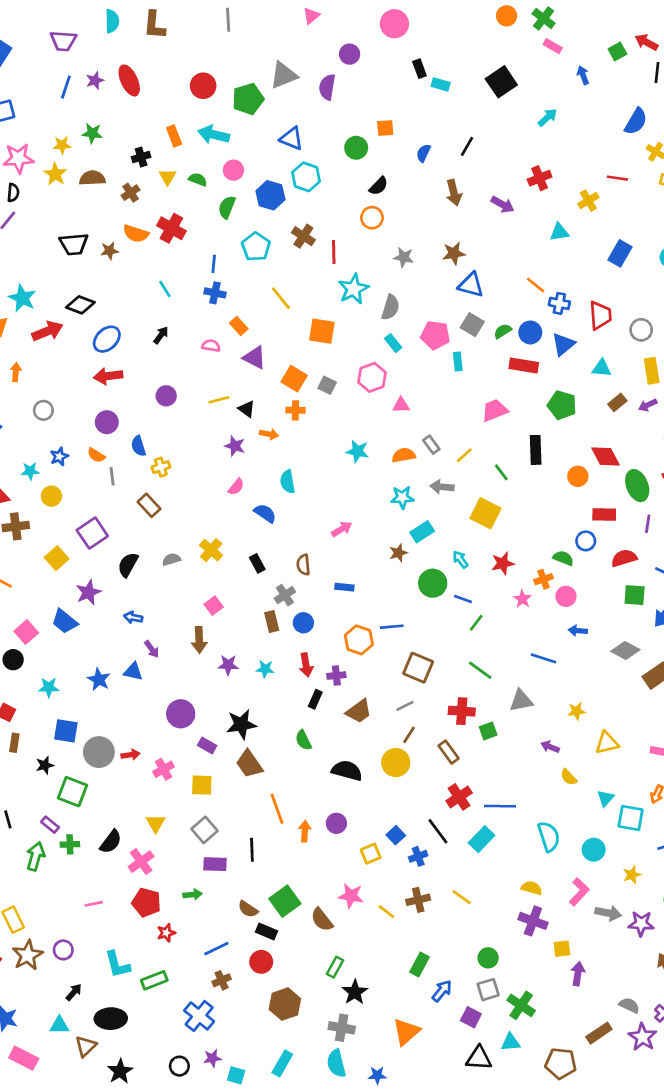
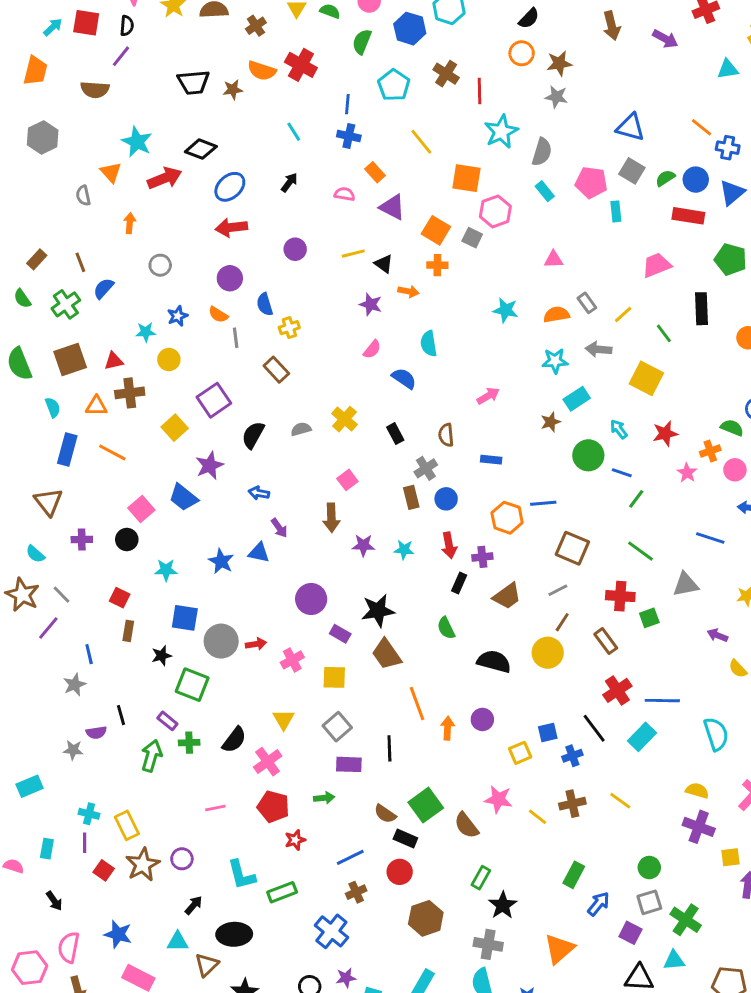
brown star: (454, 253) -> (559, 63), moved
pink hexagon: (372, 377) -> (495, 211), moved
blue square: (396, 835) -> (548, 733), turned 30

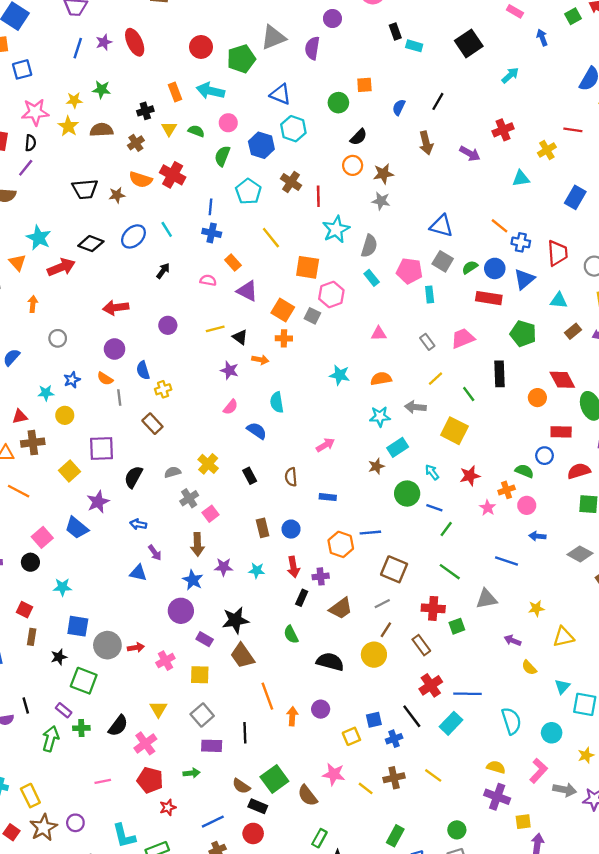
blue ellipse: (230, 187) -> (133, 236), moved
gray rectangle: (587, 303) -> (427, 342), moved
purple square: (214, 400) -> (101, 448), turned 32
gray cross: (426, 468) -> (189, 498), moved
blue star: (221, 561) -> (193, 580), moved

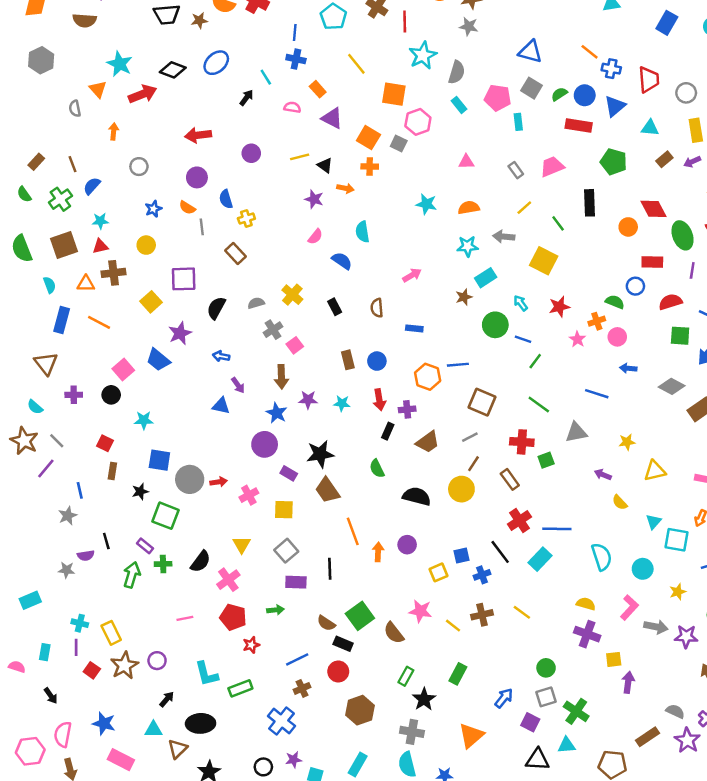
cyan line: (167, 229) -> (266, 77), moved
cyan star: (46, 393) -> (100, 221), moved
green rectangle: (395, 836) -> (458, 674), moved

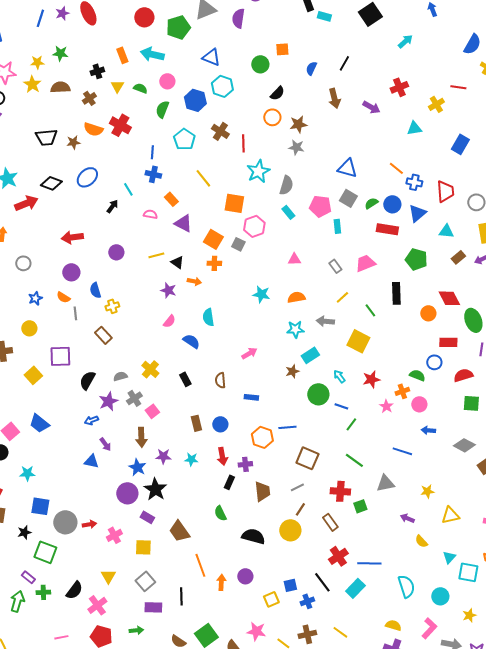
purple star: (180, 333) -> (108, 401), moved
blue arrow: (221, 356) -> (91, 420), turned -32
brown trapezoid: (428, 442) -> (262, 491), turned -60
black star: (320, 454) -> (155, 489), moved, turned -30

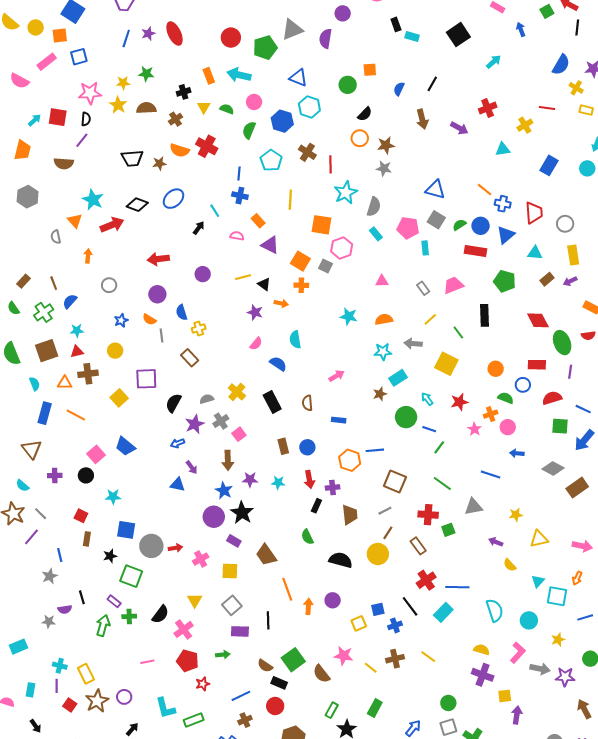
yellow line: (203, 178) -> (290, 200), turned 42
orange circle: (428, 313) -> (496, 369), moved
black rectangle: (185, 379) -> (272, 402), size x1.5

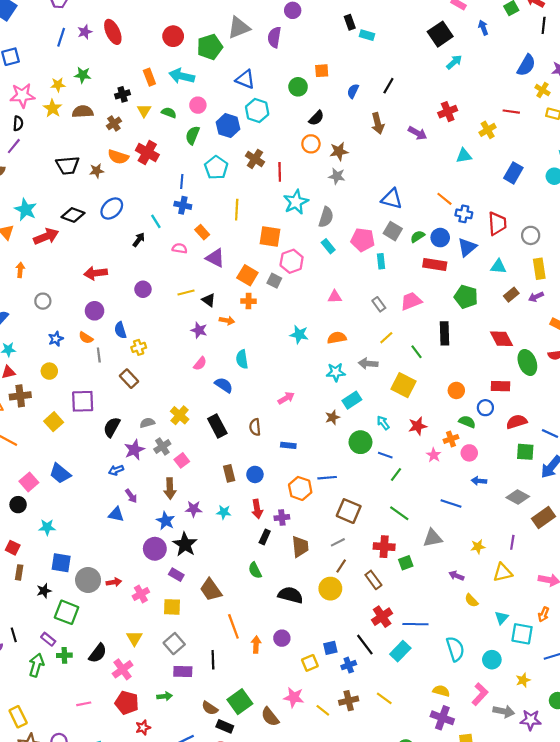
black square: (458, 35) -> (440, 34), moved
purple line: (570, 372) -> (512, 542), moved

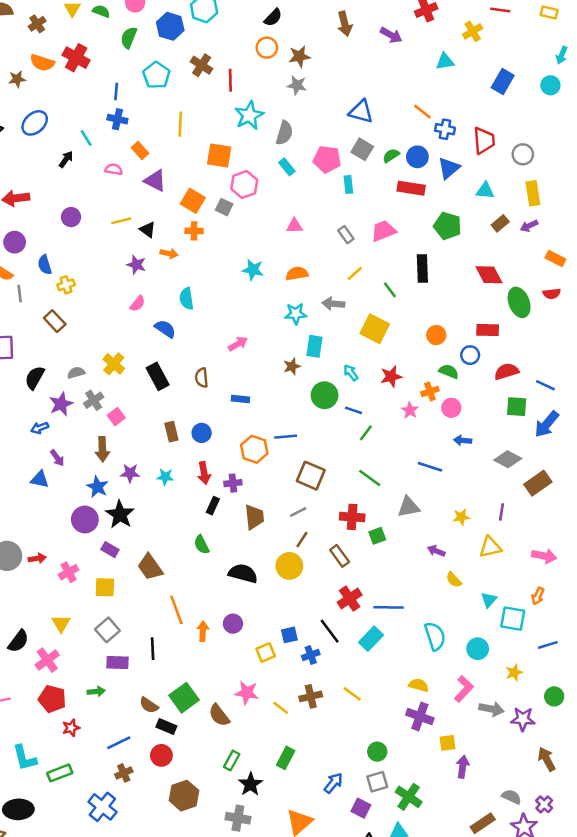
cyan rectangle: (352, 400) -> (315, 346), turned -48

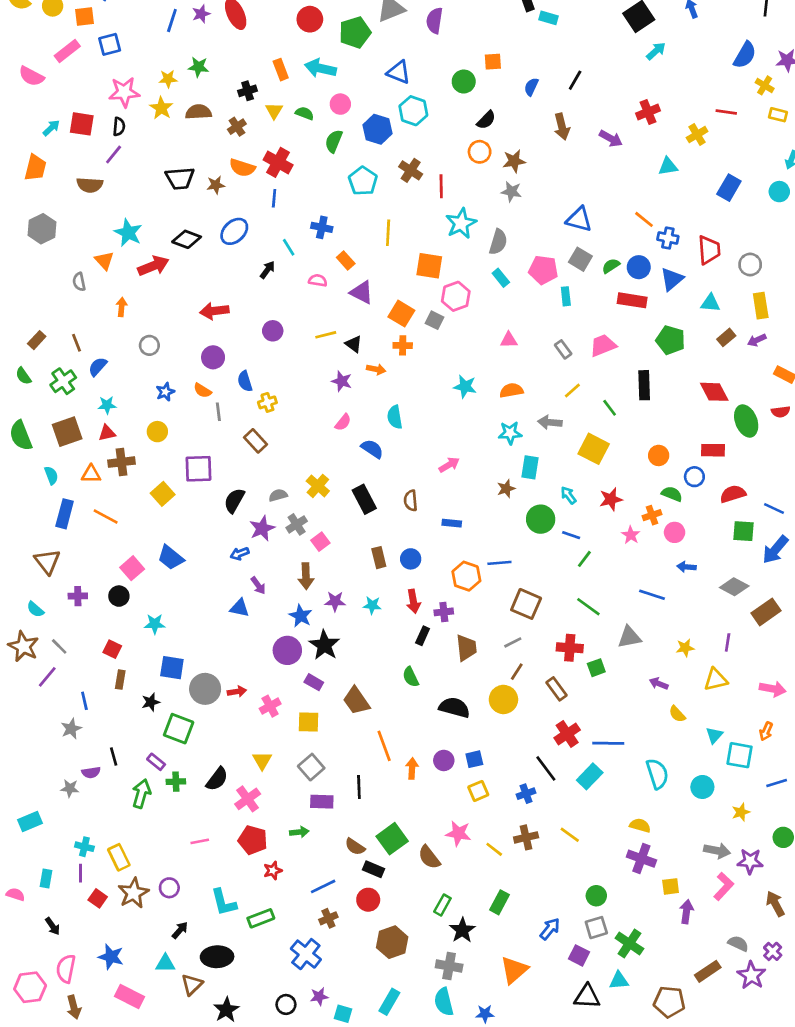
blue line: (116, 92) -> (274, 198), moved
blue square: (289, 635) -> (474, 759), moved
pink L-shape: (464, 689) -> (724, 886), moved

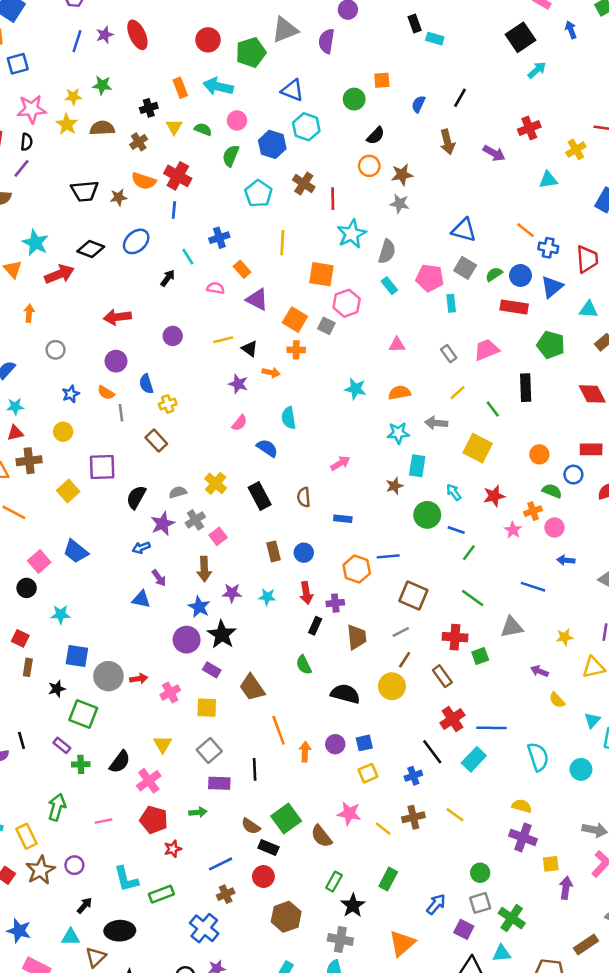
blue cross: (322, 227) -> (219, 238), turned -30
green arrow: (141, 794) -> (57, 807), moved

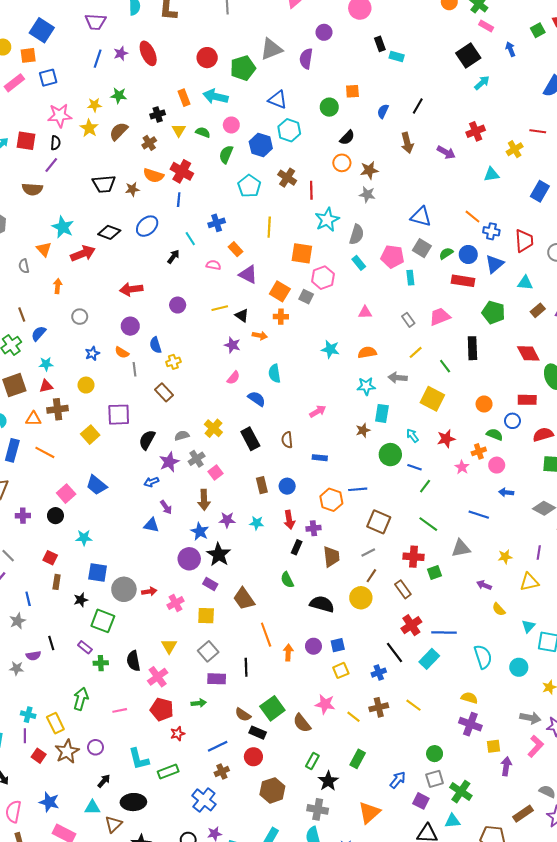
brown semicircle: (102, 128) -> (119, 131), turned -42
black semicircle: (120, 762) -> (133, 661), turned 132

